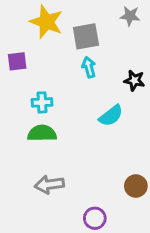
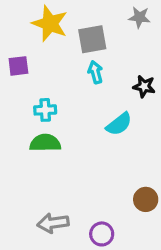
gray arrow: (49, 185) -> (53, 223), moved

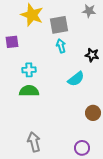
brown circle: (146, 199) -> (93, 113), moved
gray arrow: (53, 223) -> (34, 142), turned 84
purple circle: (102, 234) -> (82, 148), moved

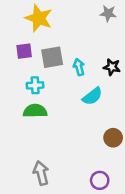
gray square: (59, 25) -> (52, 57), moved
purple square: (12, 42) -> (24, 51), moved
cyan arrow: (61, 46) -> (79, 67), moved

